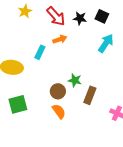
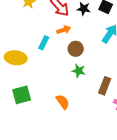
brown circle: (58, 91) -> (76, 49), moved
brown rectangle: (90, 95) -> (105, 86), moved

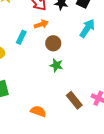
brown rectangle: (105, 86) -> (74, 100), moved, turned -60
orange semicircle: (63, 102) -> (38, 111), moved, turned -35

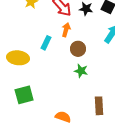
orange arrow: (41, 24) -> (66, 30), turned -56
brown rectangle: (74, 100) -> (99, 106), turned 36

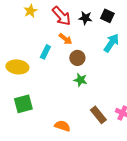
orange arrow: (66, 30) -> (65, 39), turned 112
brown rectangle: (99, 106) -> (98, 115), turned -36

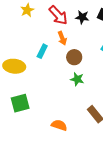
orange arrow: (65, 39) -> (62, 38), turned 32

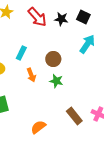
orange arrow: (62, 38) -> (31, 75), moved
orange semicircle: (59, 125) -> (38, 127), turned -56

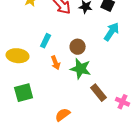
green star: (56, 81) -> (81, 69), size x1.5
brown rectangle: (74, 116) -> (99, 93), moved

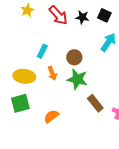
yellow ellipse: (18, 56) -> (24, 76), moved
orange semicircle: (63, 115) -> (51, 116), moved

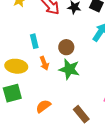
cyan rectangle: (42, 51) -> (34, 41), turned -40
brown rectangle: (95, 103) -> (81, 114), moved

